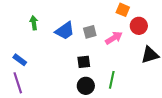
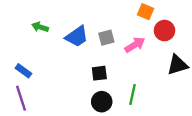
green arrow: (34, 23) -> (40, 27), turned -64

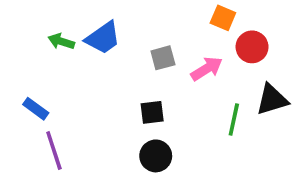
blue trapezoid: (77, 36) -> (103, 38), moved
green line: (132, 95) -> (234, 120), moved
purple line: (21, 98) -> (54, 150), moved

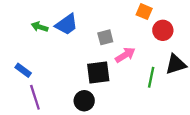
pink arrow: (207, 69) -> (125, 55), moved
black square: (152, 112) -> (98, 73), size x1.5
black circle: (156, 156) -> (84, 101), moved

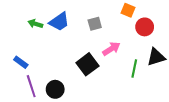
gray square: (105, 37) -> (95, 24), moved
black square: (98, 73) -> (87, 64), turned -30
black circle: (84, 101) -> (55, 89), moved

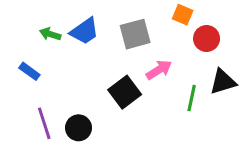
gray square: (95, 24) -> (135, 34), size x1.5
blue rectangle: (21, 62) -> (29, 71), moved

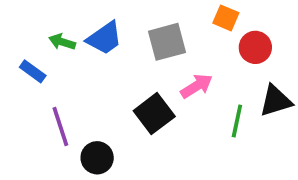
blue rectangle: (29, 71) -> (33, 71), moved
purple line: (44, 123) -> (60, 126), moved

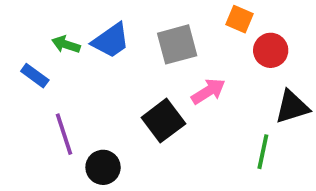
green line: (237, 121) -> (263, 152), moved

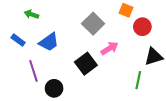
blue trapezoid: (111, 41) -> (49, 42), moved
green arrow: (66, 44) -> (31, 14), moved
gray square: (177, 44) -> (93, 24), turned -30

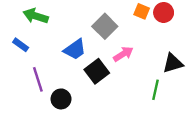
green arrow: (31, 14) -> (36, 16), size x1.5
red circle: (142, 27) -> (164, 12), moved
blue trapezoid: (49, 42) -> (75, 49), moved

